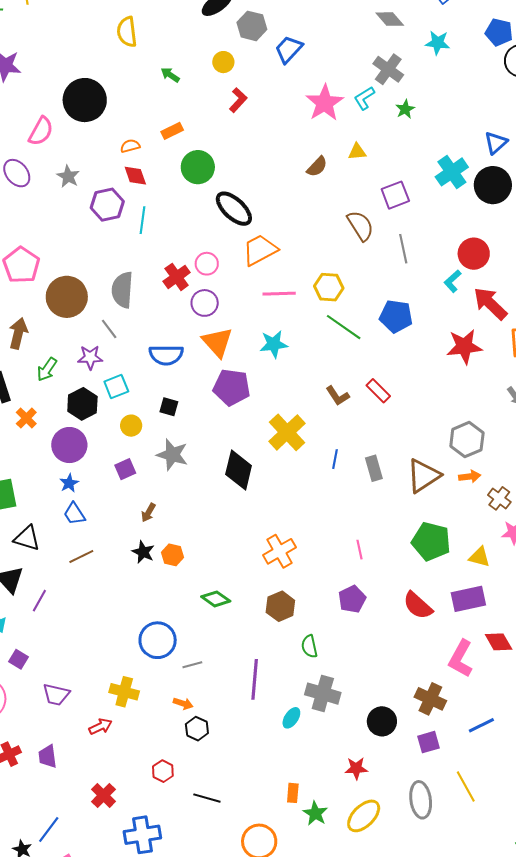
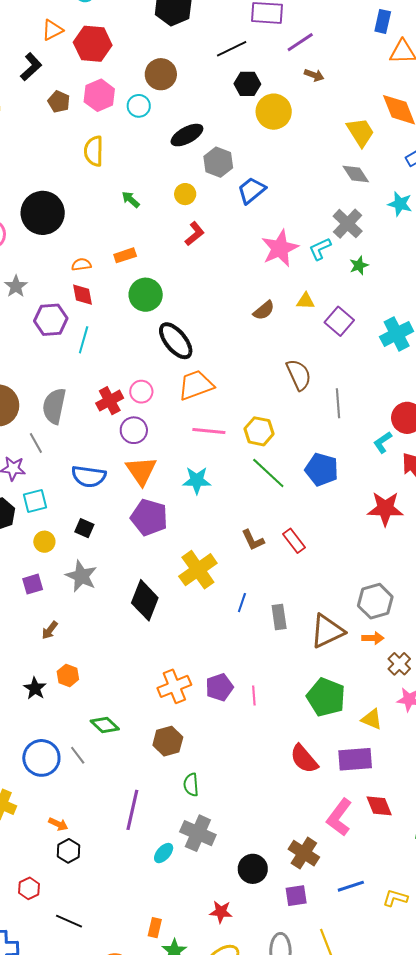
purple square: (395, 195) -> (339, 321), moved, turned -36
black star: (143, 552) -> (35, 688), moved
purple pentagon: (352, 599) -> (219, 687), moved
gray line: (192, 665) -> (78, 755), moved, turned 60

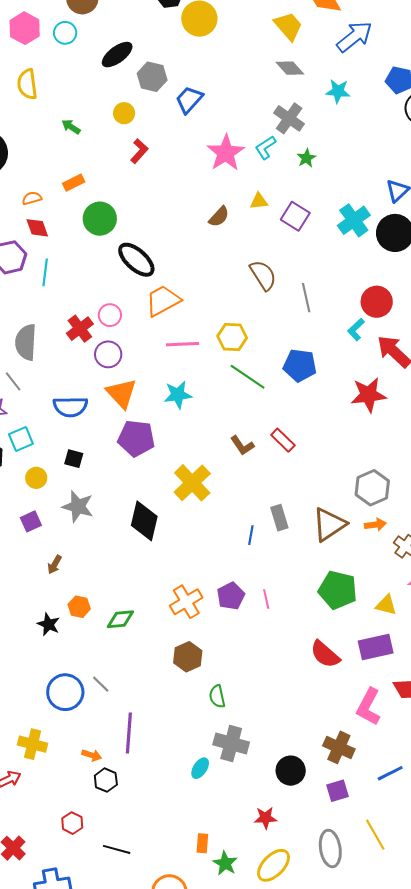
blue line: (242, 603) -> (251, 535), moved
green diamond: (105, 725) -> (120, 619), moved, turned -40
purple line: (132, 810) -> (129, 733), moved

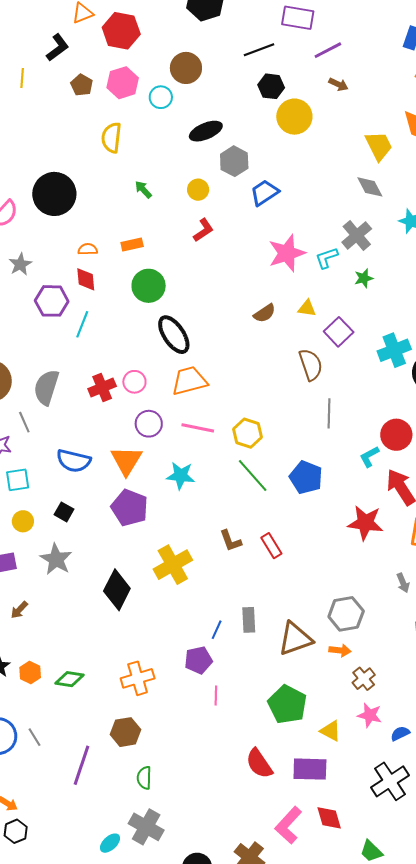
brown semicircle: (263, 275) -> (311, 365), moved
purple circle: (108, 354) -> (149, 424), moved
purple pentagon: (231, 596) -> (198, 660), moved
orange hexagon: (79, 607) -> (30, 673), moved
purple line: (129, 733) -> (81, 765), moved

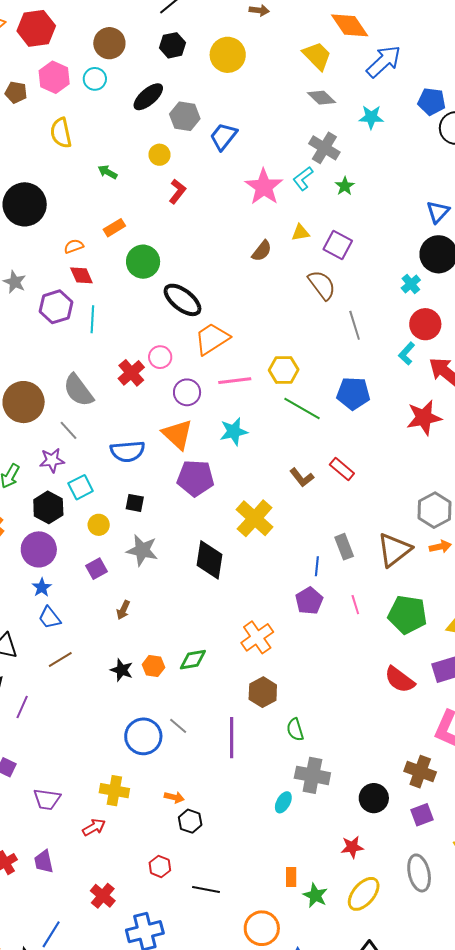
black hexagon: (271, 86) -> (173, 45), moved
cyan cross: (394, 350) -> (411, 284), moved, size x0.6
gray semicircle: (46, 387) -> (78, 390), turned -36
pink line: (216, 695) -> (355, 605), moved

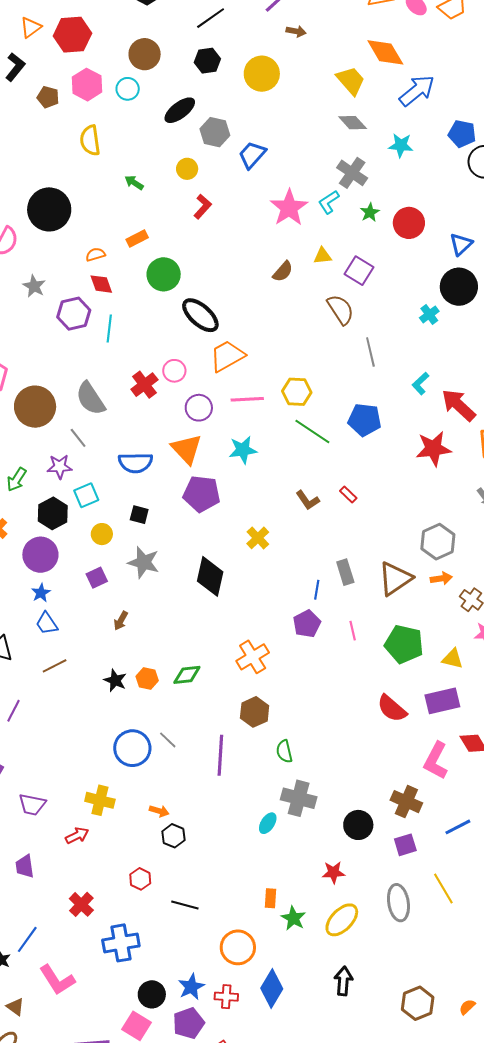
red circle: (425, 324) -> (409, 223), moved
red rectangle: (342, 469) -> (348, 495), size x0.7
yellow cross: (255, 518) -> (258, 538), size x0.6

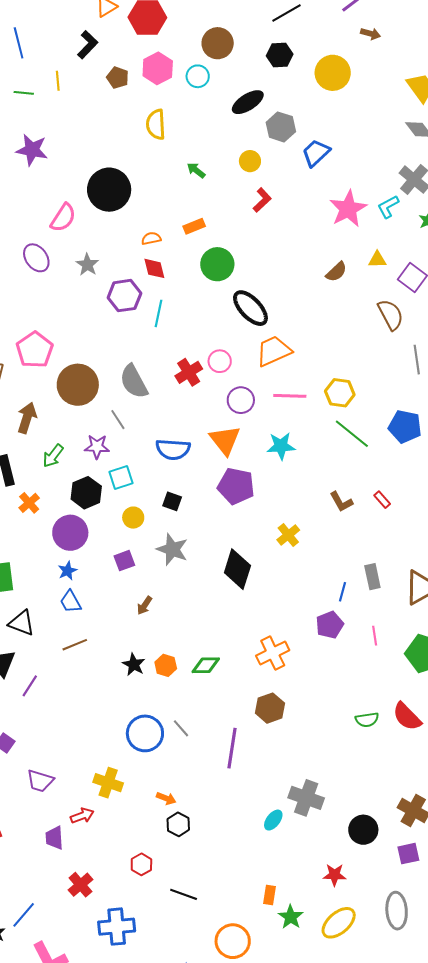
green semicircle: (284, 751) -> (367, 720), moved, turned -90
purple trapezoid: (25, 866) -> (54, 838), moved

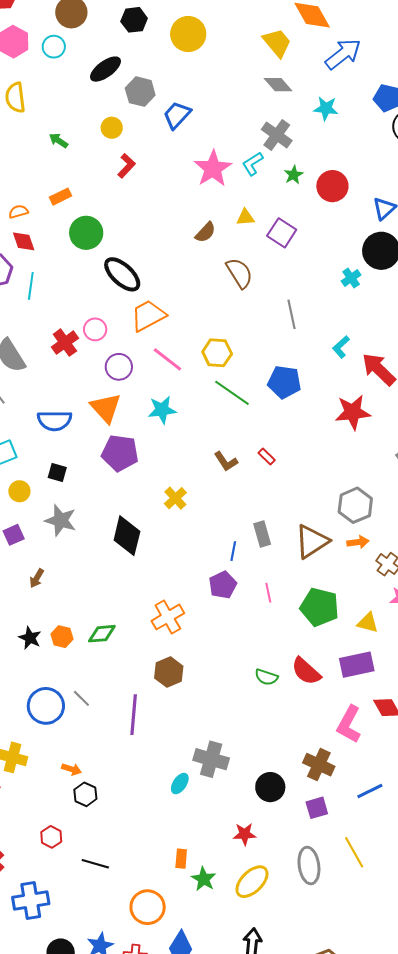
brown semicircle: (391, 315) -> (239, 273), moved
pink line: (290, 396) -> (167, 359), turned 40
green semicircle: (367, 720) -> (266, 677), turned 30

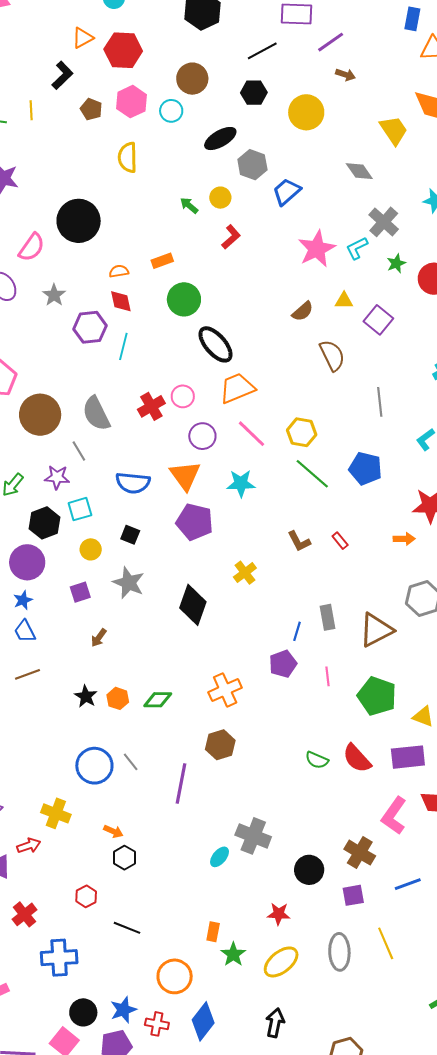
gray diamond: (278, 85) -> (359, 171), moved
green arrow: (58, 141) -> (189, 206), moved
orange arrow: (358, 542) -> (404, 539), moved

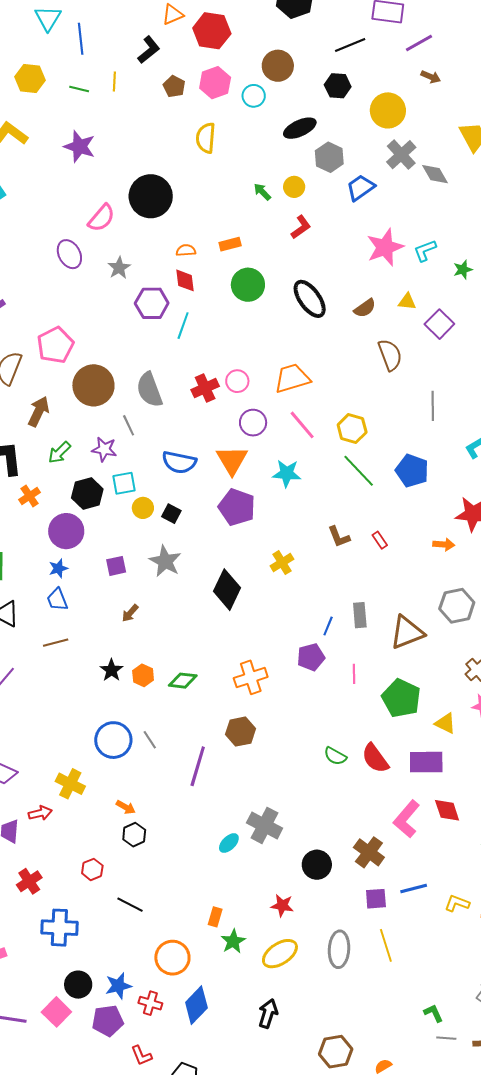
gray cross: (384, 222) -> (401, 155), moved
black ellipse: (215, 344) -> (310, 299), moved
yellow circle: (91, 549) -> (143, 508), moved
purple square: (353, 895) -> (376, 899), moved

